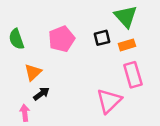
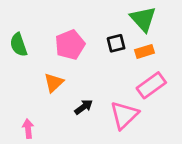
orange triangle: (33, 72) -> (54, 83), moved
pink rectangle: (133, 75) -> (151, 85), turned 70
black arrow: (41, 94) -> (84, 107), moved

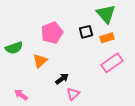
green semicircle: (19, 45) -> (14, 48), moved, turned -90
pink triangle: (124, 115) -> (73, 94), moved, size x0.6
pink arrow: (28, 129) -> (21, 95), turned -48

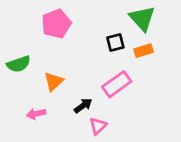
pink pentagon: (52, 33) -> (56, 24), moved
pink rectangle: (112, 63) -> (117, 84), moved
pink arrow: (21, 95) -> (36, 114), moved, turned -48

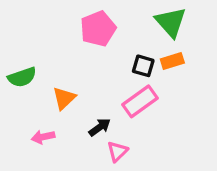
pink pentagon: (56, 24) -> (98, 29), moved
black square: (115, 43) -> (143, 66), moved, turned 30

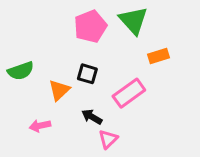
green triangle: (171, 22) -> (133, 20), moved
black square: (143, 66) -> (87, 74), moved
black arrow: (100, 127) -> (92, 117), turned -114

